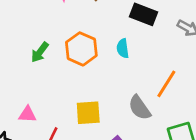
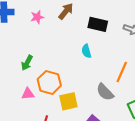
orange hexagon: (81, 49) -> (49, 82), moved
pink triangle: (27, 114) -> (28, 94), moved

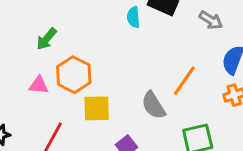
cyan semicircle: (86, 51) -> (133, 17), moved

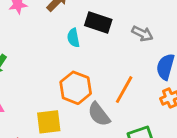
orange hexagon: (74, 75) -> (76, 88), moved

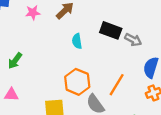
black rectangle: (98, 23) -> (111, 30), moved

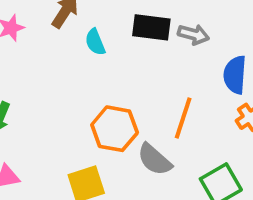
cyan semicircle: (77, 41) -> (95, 42), moved

